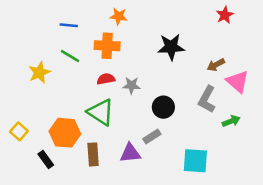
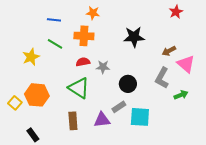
orange hexagon: (65, 133) -> (37, 95), moved
black rectangle: (46, 160) -> (33, 135), moved
cyan square: (195, 161) -> (140, 117), moved

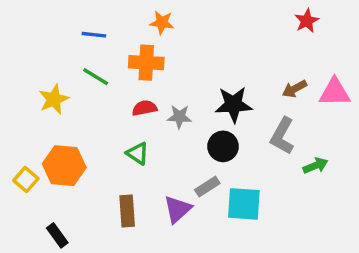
black star: (134, 37) -> (233, 105), moved
pink triangle: (186, 64) -> (335, 92), moved, turned -42
green triangle: (79, 88) -> (138, 153), size x0.6
purple triangle: (102, 120) -> (178, 209), turned -36

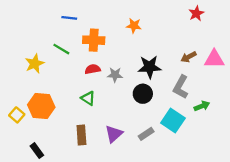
orange star: (162, 23) -> (134, 26), moved
blue line: (94, 35) -> (69, 18), moved
gray rectangle: (207, 187) -> (146, 134), moved
cyan square: (244, 204) -> (173, 120), moved, turned 30

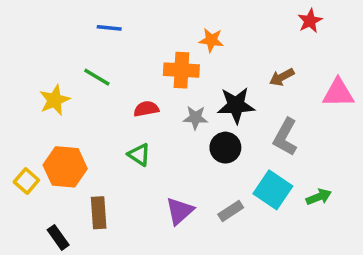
orange cross: (94, 40) -> (181, 70), moved
brown arrow: (189, 57) -> (282, 77), moved
gray star: (115, 75) -> (195, 118), moved
green arrow: (202, 106) -> (319, 197), moved
brown rectangle: (81, 135) -> (99, 213), moved

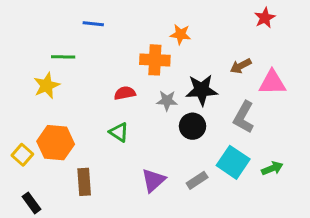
green line: (97, 77) -> (63, 57), moved, turned -30
pink triangle: (338, 93) -> (272, 83), moved
black rectangle: (58, 237) -> (31, 203), moved

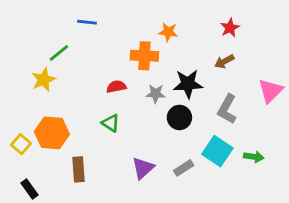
red star: (265, 18) -> (230, 28), moved
green line: (63, 57) -> (59, 53), turned -40
pink triangle: (272, 83) -> (271, 91), moved, turned -44
green arrow: (272, 168) -> (254, 157), turned 30

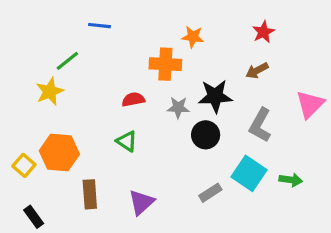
purple triangle: (143, 168) -> (141, 202), moved

